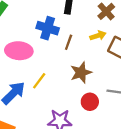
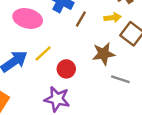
brown star: (81, 73) -> (104, 54), moved
red circle: (90, 102) -> (66, 69), moved

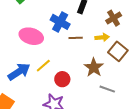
brown line: (81, 19) -> (76, 38), turned 56
brown star: (104, 54) -> (94, 67), turned -30

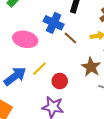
brown line: (76, 38) -> (70, 38), turned 48

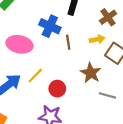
brown line: (70, 38) -> (68, 42), turned 40

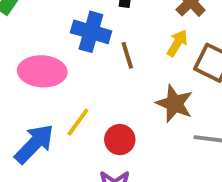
yellow arrow: (97, 39) -> (177, 43), turned -40

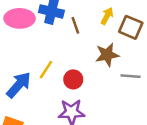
pink ellipse: (42, 71) -> (20, 18), moved
brown star: (174, 104) -> (107, 55), turned -30

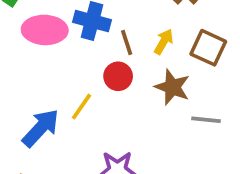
yellow arrow: (107, 16) -> (164, 42), moved
brown star: (107, 55) -> (172, 87), turned 30
red circle: (73, 79) -> (118, 76), moved

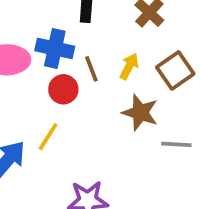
brown square: (208, 48) -> (175, 70), turned 33
red circle: (118, 76) -> (63, 89), moved

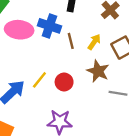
red circle: (63, 89) -> (64, 82), moved

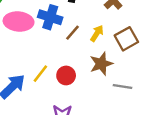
brown line: (71, 41) -> (72, 33), turned 56
brown star: (98, 71) -> (101, 64), turned 30

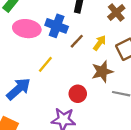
yellow line: (40, 74) -> (45, 64), moved
red circle: (66, 75) -> (78, 94), moved

